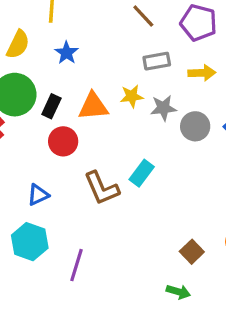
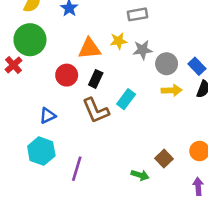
yellow arrow: (202, 73) -> (172, 90), moved
black rectangle: (51, 106) -> (96, 79), moved
green arrow: (178, 292) -> (140, 175), moved

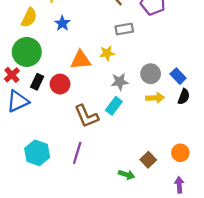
gray star: (143, 50) -> (120, 82), moved
black rectangle: (96, 79) -> (37, 82), moved
blue triangle: (48, 116) -> (18, 101), moved, size x1.5
purple line: (77, 169) -> (77, 153), moved

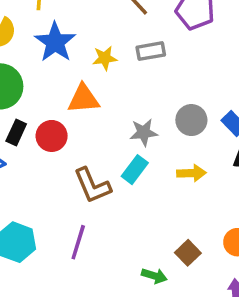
blue star: (62, 23) -> (55, 42), size x1.6
yellow star: (107, 53) -> (105, 58), moved
yellow arrow: (155, 98) -> (191, 173), moved

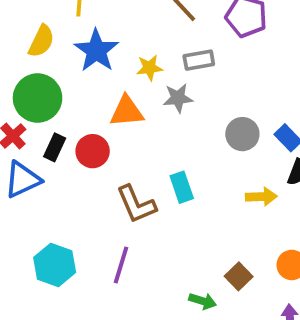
gray star: (144, 132) -> (178, 98), moved
cyan rectangle: (135, 170) -> (182, 187), turned -56
yellow arrow: (191, 173) -> (261, 197), moved

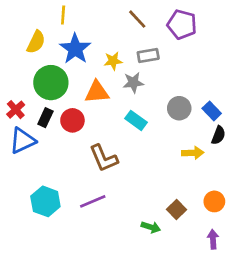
green circle: (38, 98) -> (51, 83), moved
cyan rectangle: (182, 187) -> (136, 120), moved, turned -35
purple line: (121, 265) -> (93, 201), turned 50

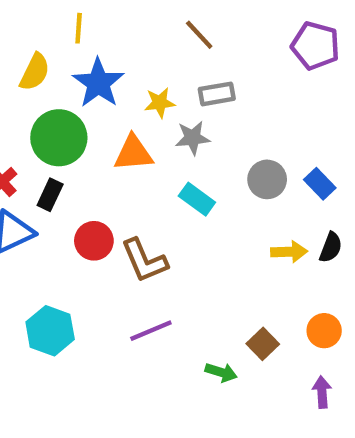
purple pentagon: (182, 24) -> (315, 46), moved
red circle: (72, 120) -> (94, 241), moved
black semicircle: (218, 135) -> (331, 247), moved
purple line: (93, 201) -> (151, 331), moved

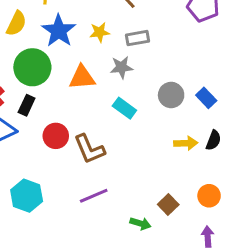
yellow star: (160, 103) -> (100, 32), moved

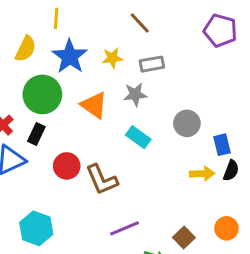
orange triangle: (82, 77) -> (94, 105), turned 40
blue rectangle: (206, 98) -> (222, 145), moved, turned 30
purple line: (94, 196) -> (125, 228), moved

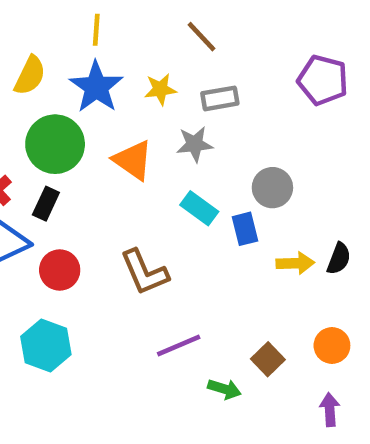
yellow line: (56, 18) -> (96, 30), moved
purple pentagon: (220, 31) -> (323, 80), moved
blue rectangle: (222, 145) -> (245, 229), moved
red circle: (67, 166) -> (60, 270), moved

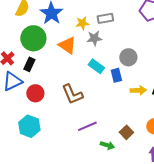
yellow star: (160, 89) -> (82, 23), moved

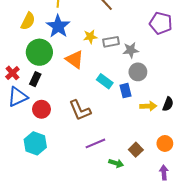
gray rectangle: (105, 18) -> (111, 42), moved
gray star: (94, 38) -> (131, 50), moved

